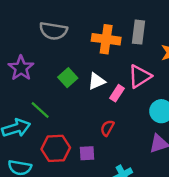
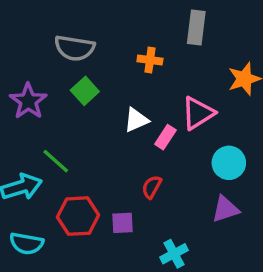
gray rectangle: (139, 32) -> (196, 27), moved
orange cross: (106, 39) -> (150, 60), size x0.6
green square: (68, 78) -> (85, 91), moved

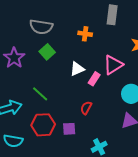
green line: (56, 161) -> (40, 94), moved

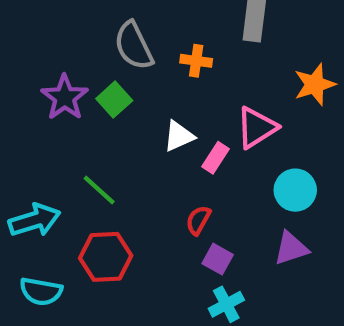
gray semicircle: (41, 27) -> (134, 46), moved, turned 55
purple star: (14, 58) -> (65, 97), moved
purple square: (69, 129) -> (218, 259), moved, turned 32

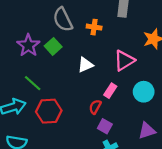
pink rectangle: (216, 158) -> (110, 91), moved
green line: (99, 190) -> (33, 83), moved
purple triangle: (291, 248) -> (147, 131), moved
red hexagon: (106, 257) -> (49, 111), moved

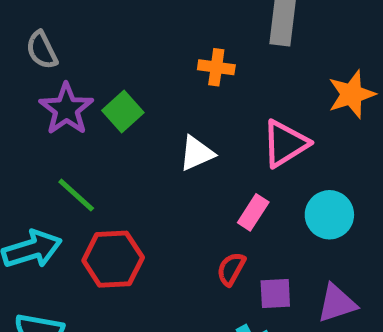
gray semicircle: (63, 20) -> (42, 50), moved, size x0.7
red semicircle: (95, 107) -> (231, 269), moved
purple square: (105, 126) -> (275, 293), moved, turned -32

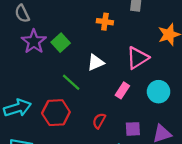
green line: (76, 195) -> (71, 82), moved
red semicircle: (231, 269) -> (99, 121), moved

